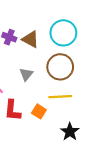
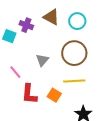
cyan circle: (63, 33) -> (77, 21), size x0.7
brown triangle: (30, 39) -> (51, 17), moved

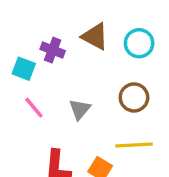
brown circle: (74, 53) -> (134, 97), size x0.7
pink line: (15, 72) -> (34, 108), moved

